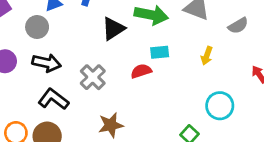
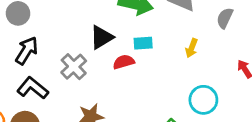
gray semicircle: (238, 26) -> (225, 18), turned 144
black triangle: (113, 29) -> (102, 37), moved
black arrow: (47, 63) -> (27, 51), turned -72

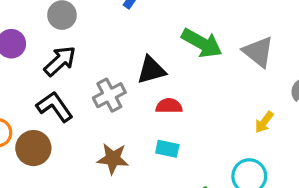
cyan rectangle: (143, 43) -> (167, 149), moved
yellow arrow: (192, 48) -> (264, 122), moved

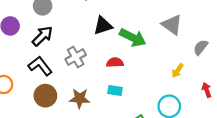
green arrow: (202, 43) -> (133, 38), moved
black triangle: (151, 70) -> (103, 26), moved
brown circle: (33, 148) -> (45, 96), moved

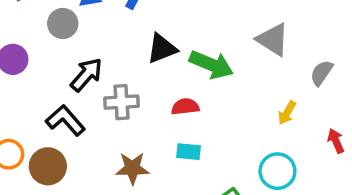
black arrow: (42, 36) -> (86, 75), moved
gray cross: (76, 57) -> (122, 102), turned 30
brown circle: (45, 96) -> (48, 166), moved

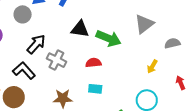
gray triangle: (273, 40) -> (144, 24), turned 50
black triangle: (162, 49) -> (80, 29), turned 30
gray semicircle: (322, 73) -> (172, 43), turned 42
gray cross: (122, 102) -> (56, 60), turned 30

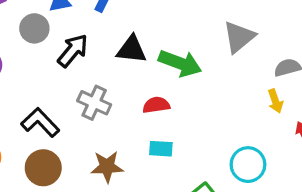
black arrow: (36, 44) -> (73, 51), moved
yellow arrow: (152, 66) -> (275, 101), moved, turned -48
brown circle: (14, 97) -> (43, 168), moved

